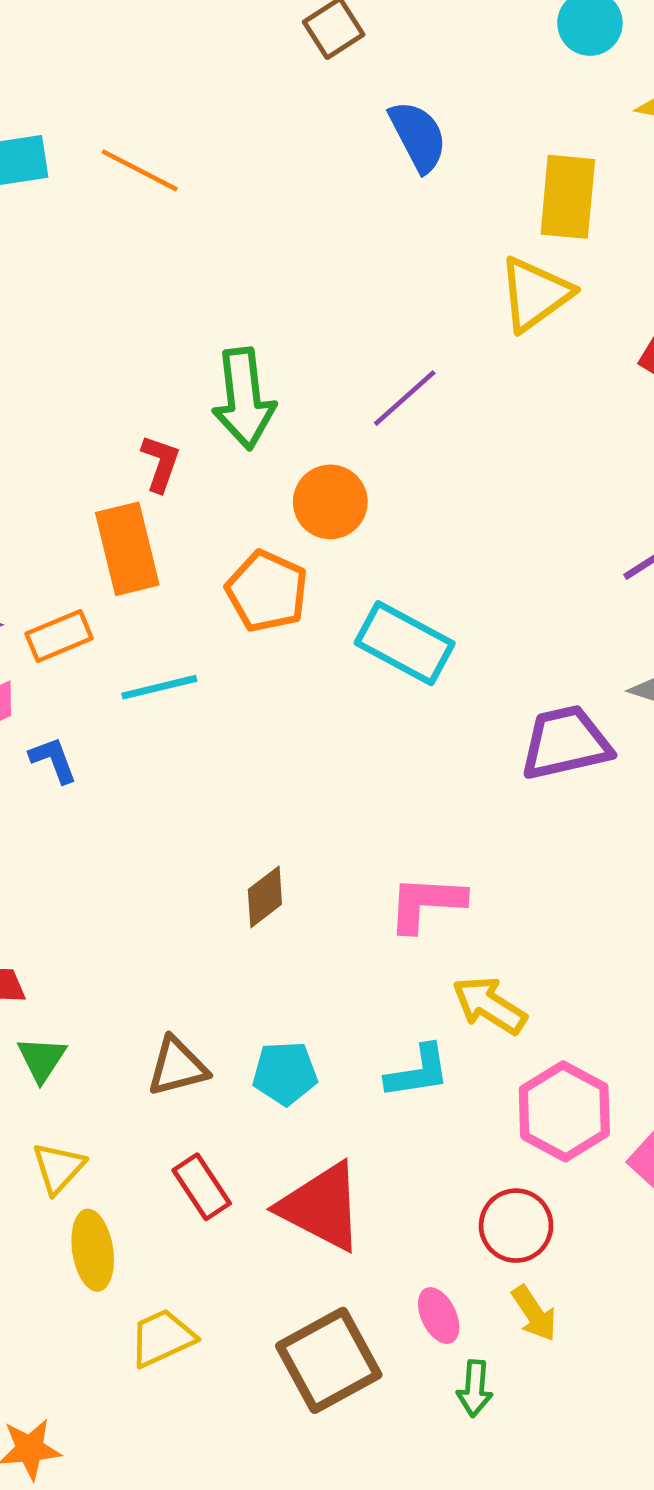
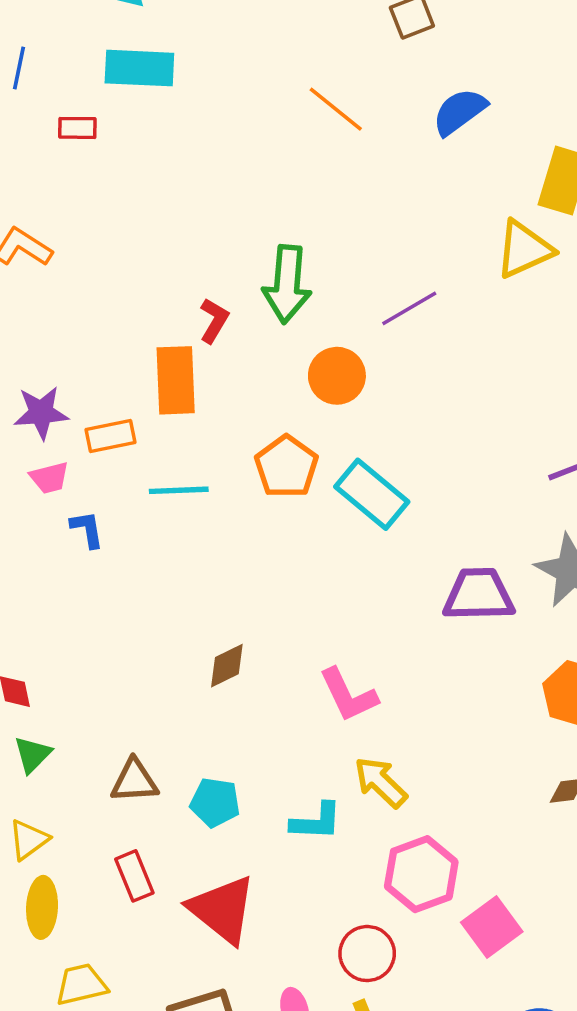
blue semicircle: (418, 136) -> (459, 112), turned -110
orange line: (140, 170) -> (336, 109), moved
orange pentagon: (267, 591) -> (287, 467), moved
pink L-shape: (426, 903) -> (348, 695), turned -130

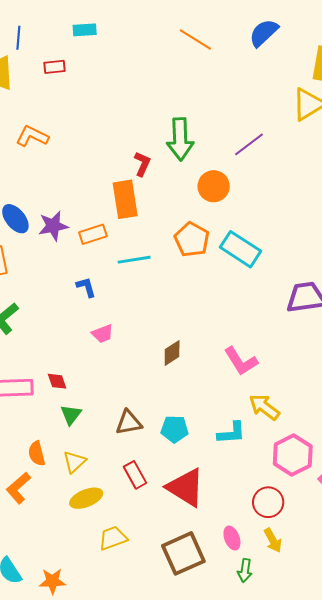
cyan rectangle: (139, 68) -> (85, 30), size x0.6
pink trapezoid: (49, 478) -> (103, 334), moved
yellow ellipse: (42, 907) -> (86, 498), turned 72

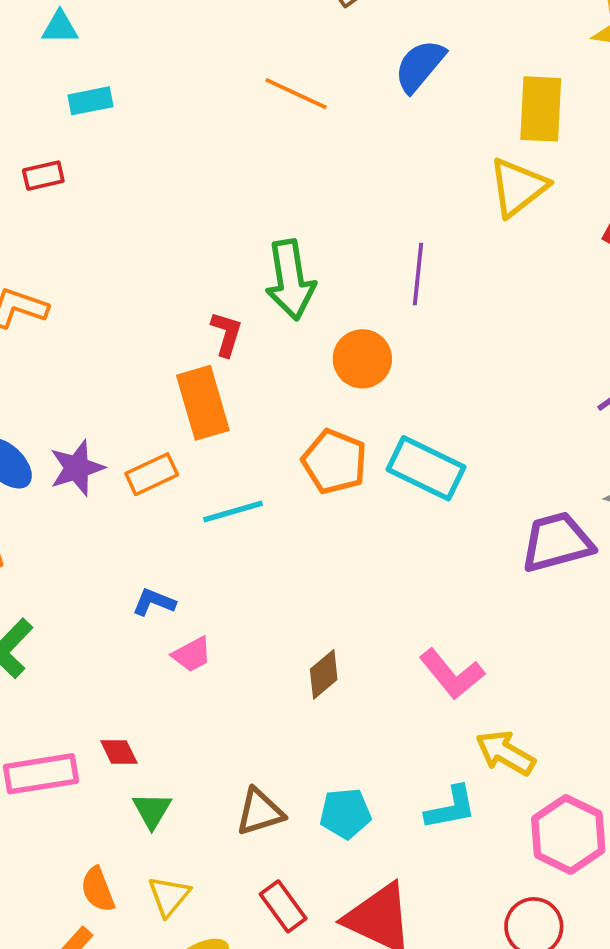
purple line: (249, 144) -> (418, 274), turned -40
blue L-shape: (86, 287) -> (154, 602), moved, turned -45

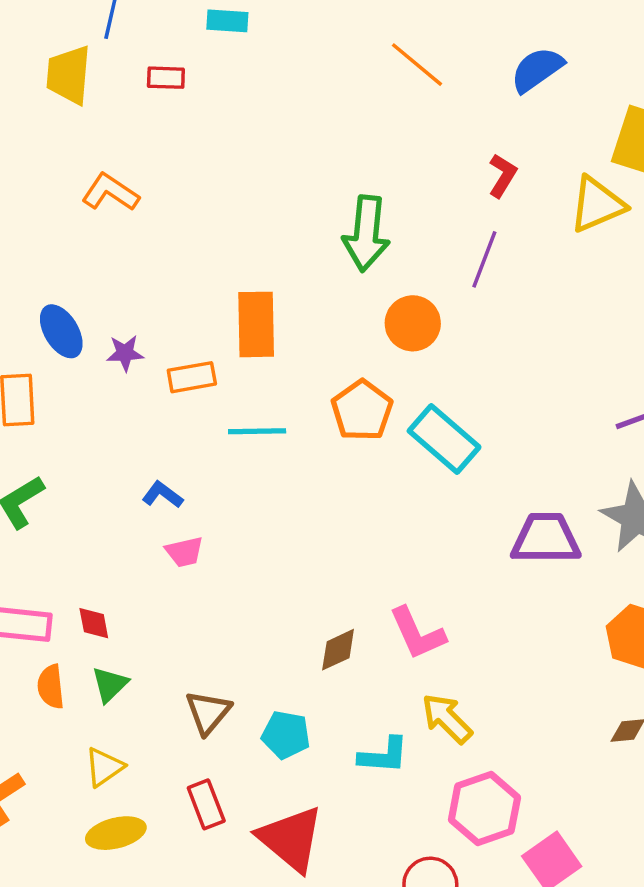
red L-shape: (226, 334) -> (503, 176), moved
purple star: (77, 468) -> (125, 353), size x0.7
brown diamond: (324, 674) -> (338, 650), moved
brown triangle: (260, 812) -> (208, 712), turned -48
orange semicircle: (98, 889) -> (51, 687), moved

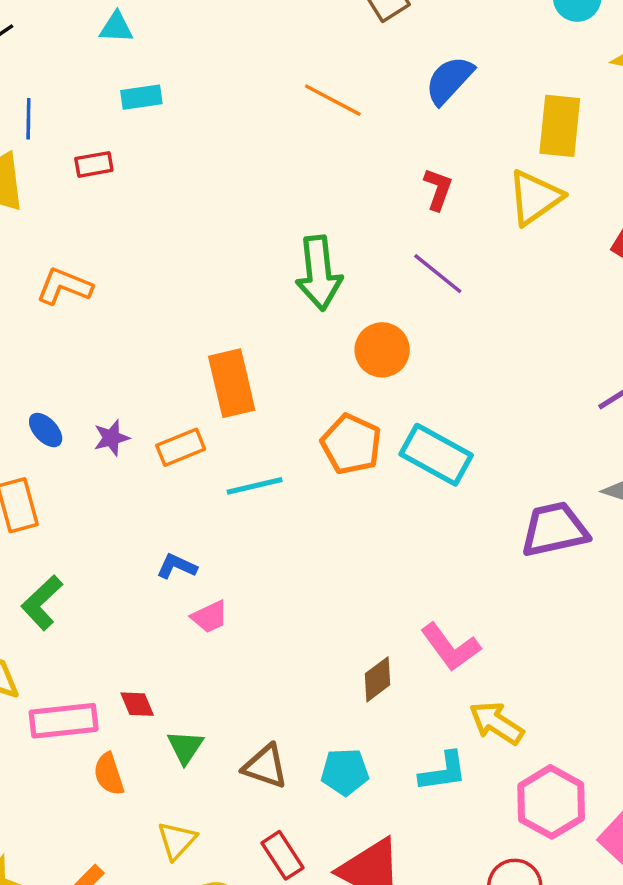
purple line: (484, 259) -> (438, 274), turned -60
blue ellipse: (61, 331) -> (46, 430), size x0.7
green triangle: (110, 685) -> (185, 747), moved
brown triangle: (208, 712) -> (265, 766), turned -39

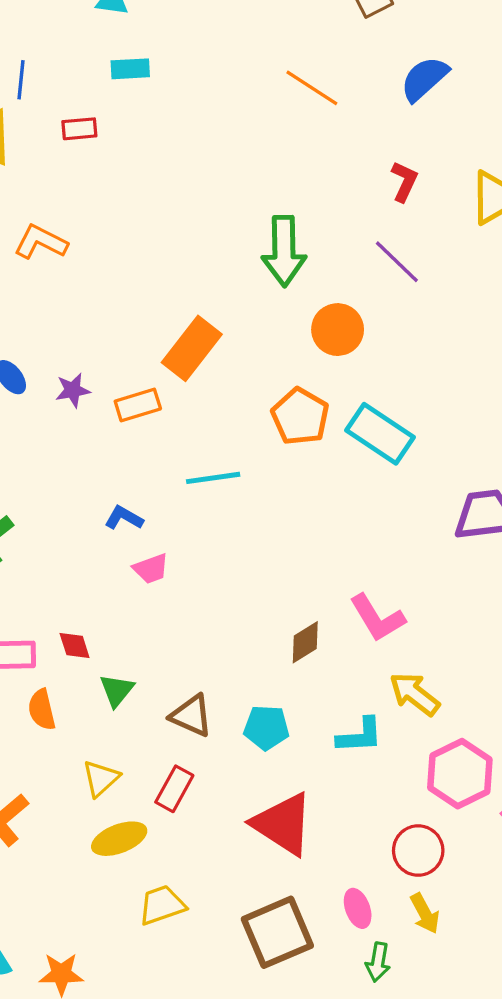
orange rectangle: (232, 383) -> (192, 348), turned 46
cyan line: (255, 486) -> (213, 478), moved
red rectangle: (283, 855) -> (174, 789), moved, turned 57

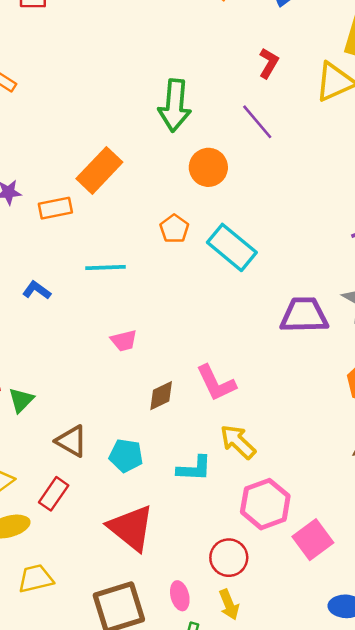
orange pentagon: (300, 417) -> (174, 229), size x0.7
pink trapezoid: (151, 569) -> (124, 341), moved
green triangle: (117, 690) -> (21, 400), moved

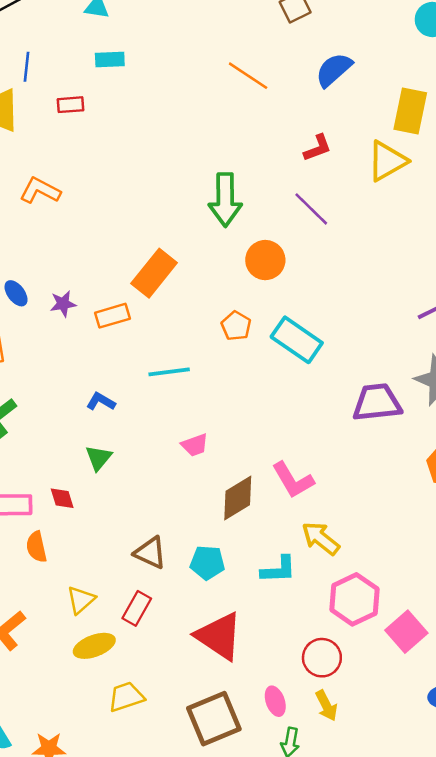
red L-shape: (269, 63) -> (318, 148), turned 44
brown diamond: (161, 396) -> (238, 498), size x1.4
green triangle: (21, 400) -> (99, 458), moved

